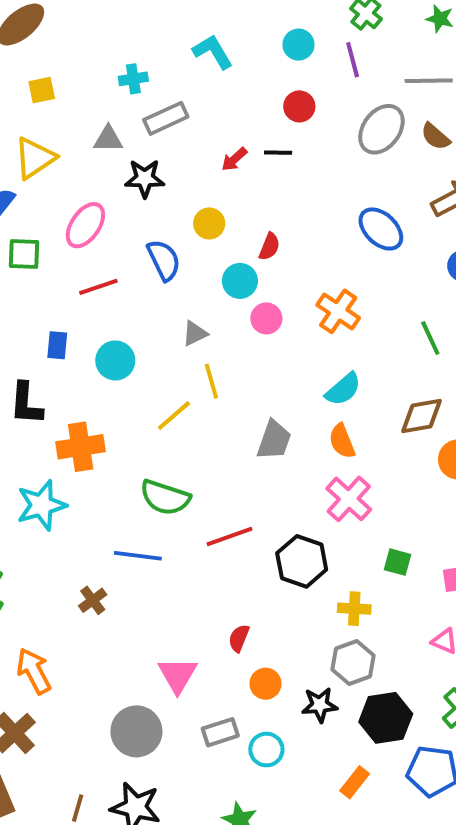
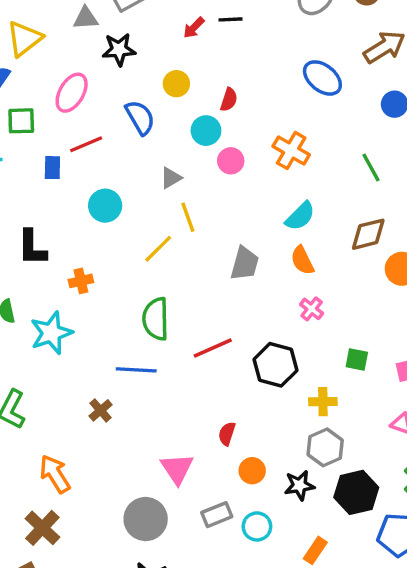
blue rectangle: (57, 345) -> (52, 168), moved
orange cross: (81, 447) -> (81, 281), size x0.6
green semicircle: (165, 497) -> (156, 319), turned 75
pink cross: (349, 499) -> (312, 309), size x0.6
orange rectangle: (355, 782) -> (315, 550), moved

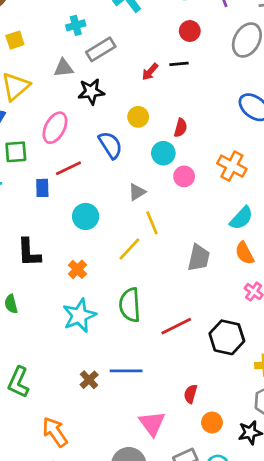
orange cross: (81, 281) -> (77, 269), moved, turned -30
cyan star: (51, 333) -> (79, 316), moved
blue line: (136, 370) -> (126, 371), moved

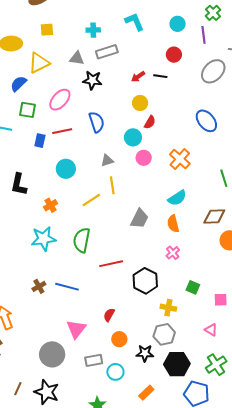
yellow circle: (138, 117) -> (140, 103), moved

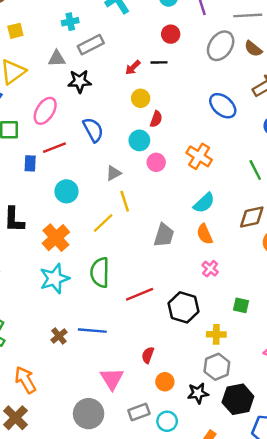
orange cross: (50, 205) -> (56, 238), size x1.6

